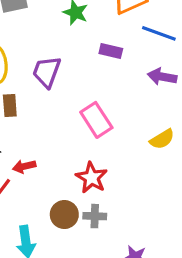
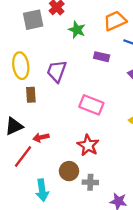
pink rectangle: (96, 120) -> (91, 105), turned -35
gray cross: (95, 216) -> (90, 182), moved

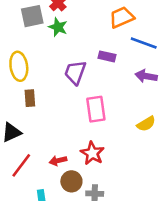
green star: (77, 30) -> (58, 27), moved
purple trapezoid: (57, 71) -> (75, 72), moved
pink rectangle: (91, 105) -> (96, 109), turned 60
red arrow: (41, 137) -> (58, 161), moved

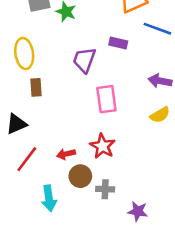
purple arrow: (146, 76) -> (160, 81), moved

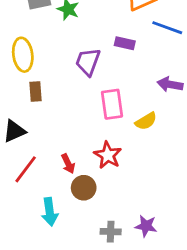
yellow semicircle: (160, 115) -> (146, 121), moved
red arrow: (66, 154) -> (68, 164), turned -102
gray cross: (105, 189) -> (111, 232), moved

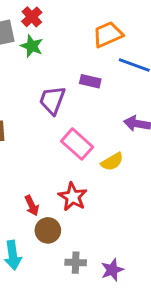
pink rectangle: (112, 104) -> (77, 144), turned -40
purple star: (146, 226) -> (112, 270), turned -30
gray cross: (111, 232) -> (76, 263), moved

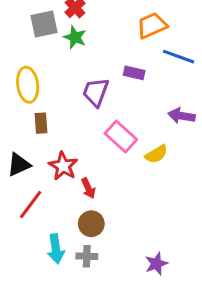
red star: (73, 197) -> (63, 166), moved
red arrow: (32, 206) -> (88, 188), moved
gray cross: (76, 263) -> (87, 256), moved

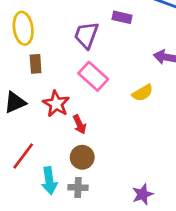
pink rectangle: (121, 136) -> (93, 76), moved
red line: (31, 205) -> (23, 156), moved

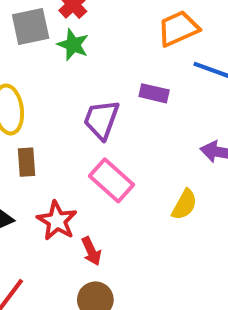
yellow semicircle: (143, 93) -> (184, 205), turned -30

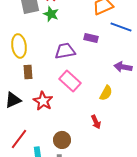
purple trapezoid: (101, 120) -> (65, 51), turned 60
red arrow: (91, 251) -> (96, 122), moved

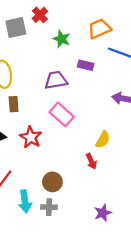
green star: (51, 14) -> (62, 39), moved
yellow semicircle: (106, 93) -> (103, 140), moved

